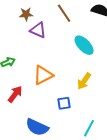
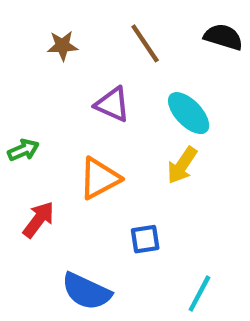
purple triangle: (38, 30) -> (112, 104), moved
yellow arrow: (84, 81) -> (182, 165), moved

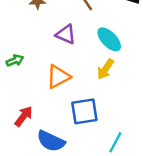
red arrow: (39, 220) -> (24, 116), moved
blue square: (145, 239) -> (84, 111), size x1.6

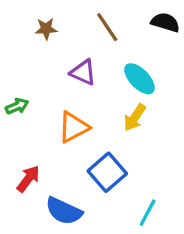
blue square: (84, 111) -> (107, 172), turned -32

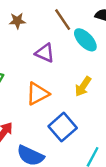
cyan ellipse: (140, 79) -> (85, 40), moved

